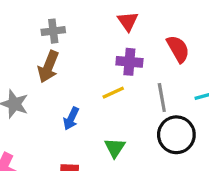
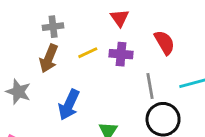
yellow line: (113, 93) -> (88, 53), moved
blue arrow: (71, 119) -> (69, 105), size x1.5

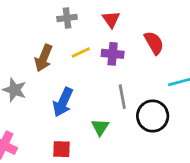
gray cross: (53, 27) -> (67, 18), moved
gray line: (150, 86) -> (122, 97), moved

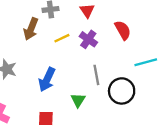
purple cross: (113, 54) -> (88, 39), turned 30
brown arrow: (44, 58) -> (31, 29), moved

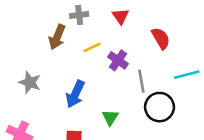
purple cross: (88, 39) -> (118, 60), moved
gray line: (96, 75) -> (141, 81), moved

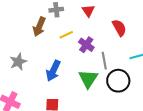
gray star: (30, 82) -> (18, 62), turned 30
green triangle: (110, 117) -> (88, 79), moved, size x1.5

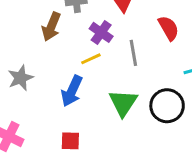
yellow line: (66, 35) -> (91, 59), moved
purple cross: (86, 45) -> (101, 32), moved
gray line: (104, 61) -> (133, 53), moved

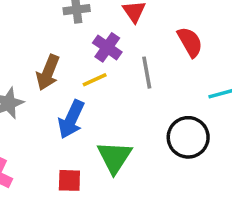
brown arrow: (51, 27) -> (48, 73), moved
green triangle: (123, 103) -> (114, 157), moved

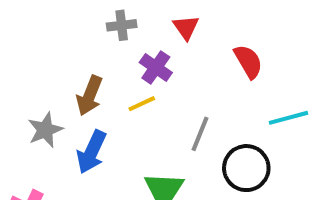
gray line: (147, 73) -> (200, 134), moved, turned 32
blue arrow: (71, 119) -> (91, 152), moved

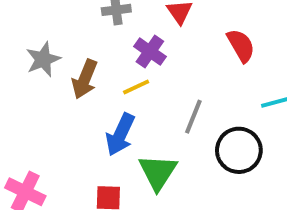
gray star: (45, 130) -> (43, 59), moved
blue arrow: (91, 152) -> (120, 134), moved

